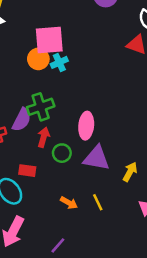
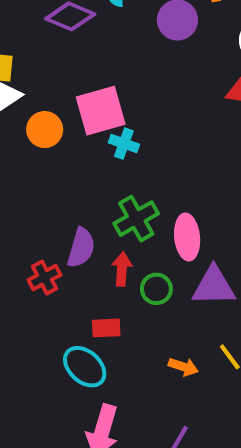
orange circle: (38, 59) -> (45, 130), moved
cyan cross: (59, 62) -> (124, 144), turned -35
green cross: (41, 107) -> (136, 219), moved

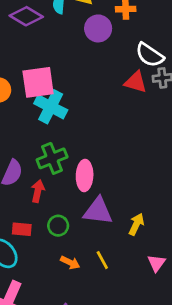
cyan cross: (124, 144) -> (51, 107), size x1.6
green circle: (156, 289) -> (58, 226), moved

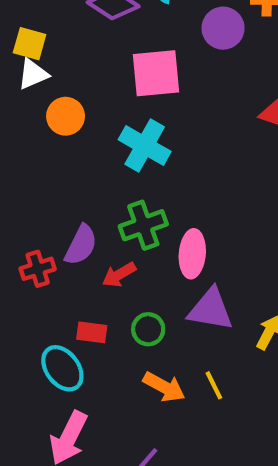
pink square: (38, 82) -> (156, 73), moved
red arrow: (38, 191) -> (119, 275), turned -135
orange arrow: (70, 263) -> (164, 387), size x1.4

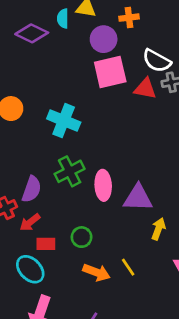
pink square: (156, 73) -> (110, 72), moved
red arrow: (119, 275) -> (30, 222), moved
purple triangle: (211, 309) -> (138, 198), moved

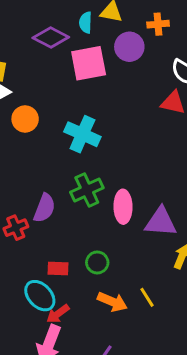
pink square: (110, 72) -> (89, 63), moved
red arrow: (30, 222) -> (58, 314), moved

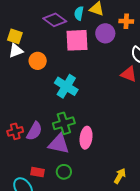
orange circle: (25, 119) -> (38, 61), moved
purple triangle: (161, 222) -> (59, 144), moved
red cross: (16, 228) -> (15, 131), moved

